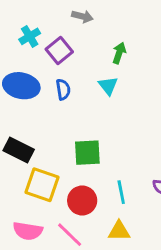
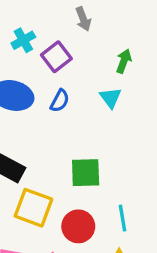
gray arrow: (82, 16) -> (83, 19), turned 54
blue semicircle: (63, 89) -> (60, 101), turned 36

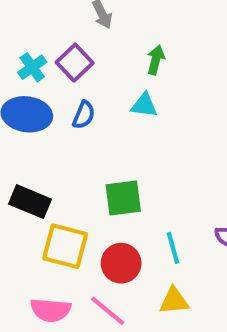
cyan cross: (23, 40) -> (32, 67), moved
cyan triangle: (110, 98) -> (144, 105), turned -40

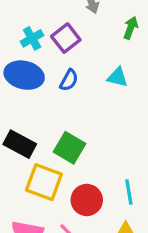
green arrow: (156, 60) -> (131, 28), moved
green square: (123, 198) -> (69, 148), moved, turned 32

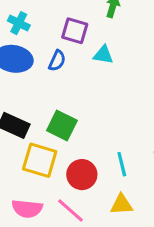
cyan cross: (32, 38) -> (19, 23), turned -30
purple square: (66, 38) -> (75, 31), moved, turned -32

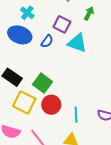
cyan triangle: (103, 55) -> (77, 43), size x1.5
red circle: (82, 175) -> (51, 105), moved

